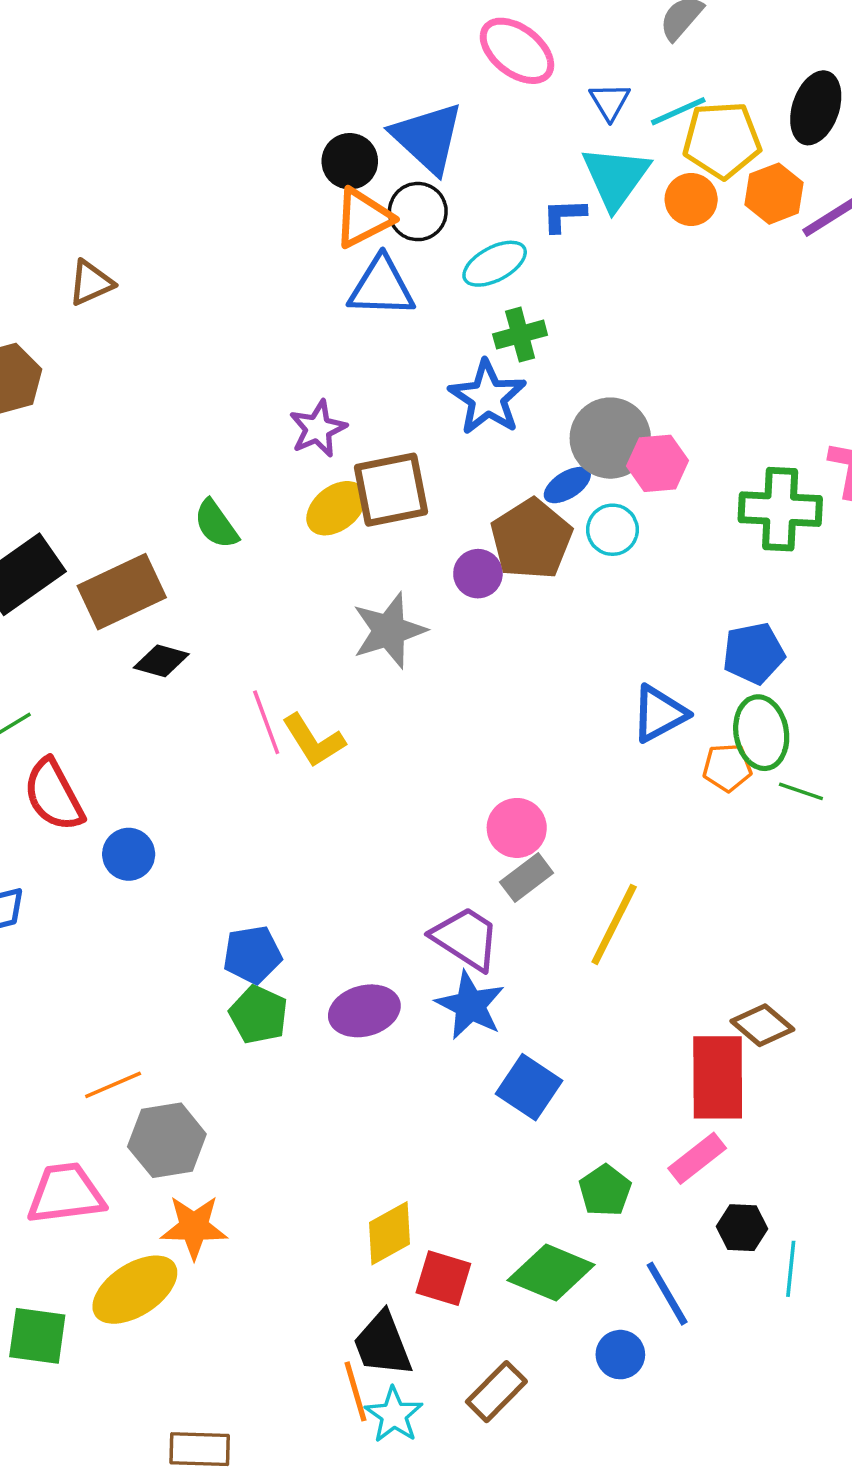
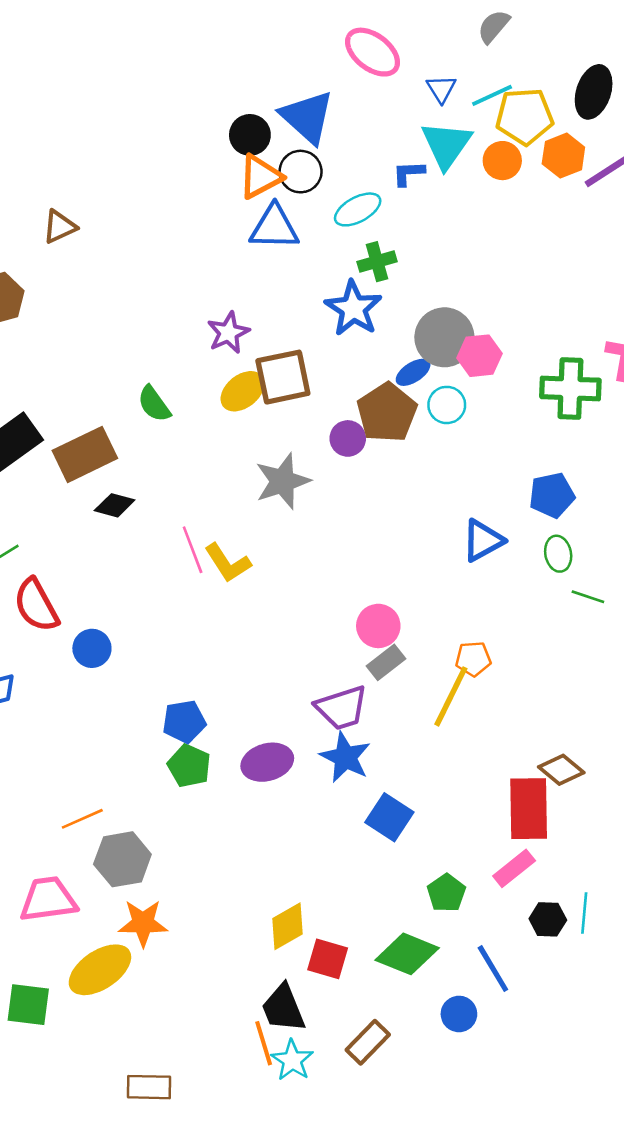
green ellipse: (761, 733) -> (558, 554), size x0.7
orange pentagon: (727, 767) -> (473, 659), moved
purple trapezoid: (466, 938) -> (342, 708), turned 130
cyan line: (791, 1269) -> (584, 913), moved

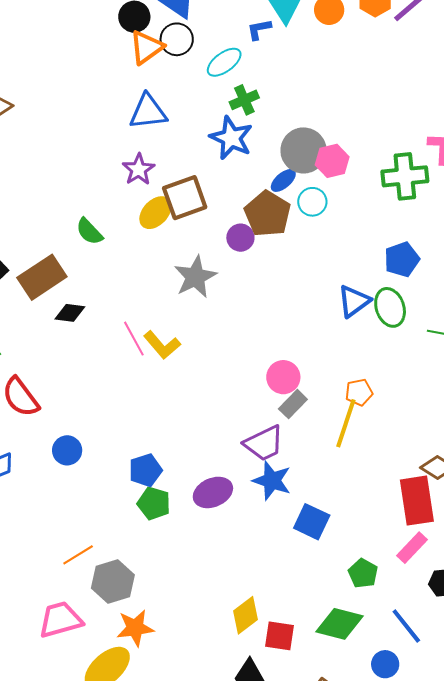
blue triangle: (274, 227) -> (148, 112), moved
green ellipse: (558, 554) -> (390, 307), moved, size x1.4
blue circle: (92, 648) -> (67, 450), moved

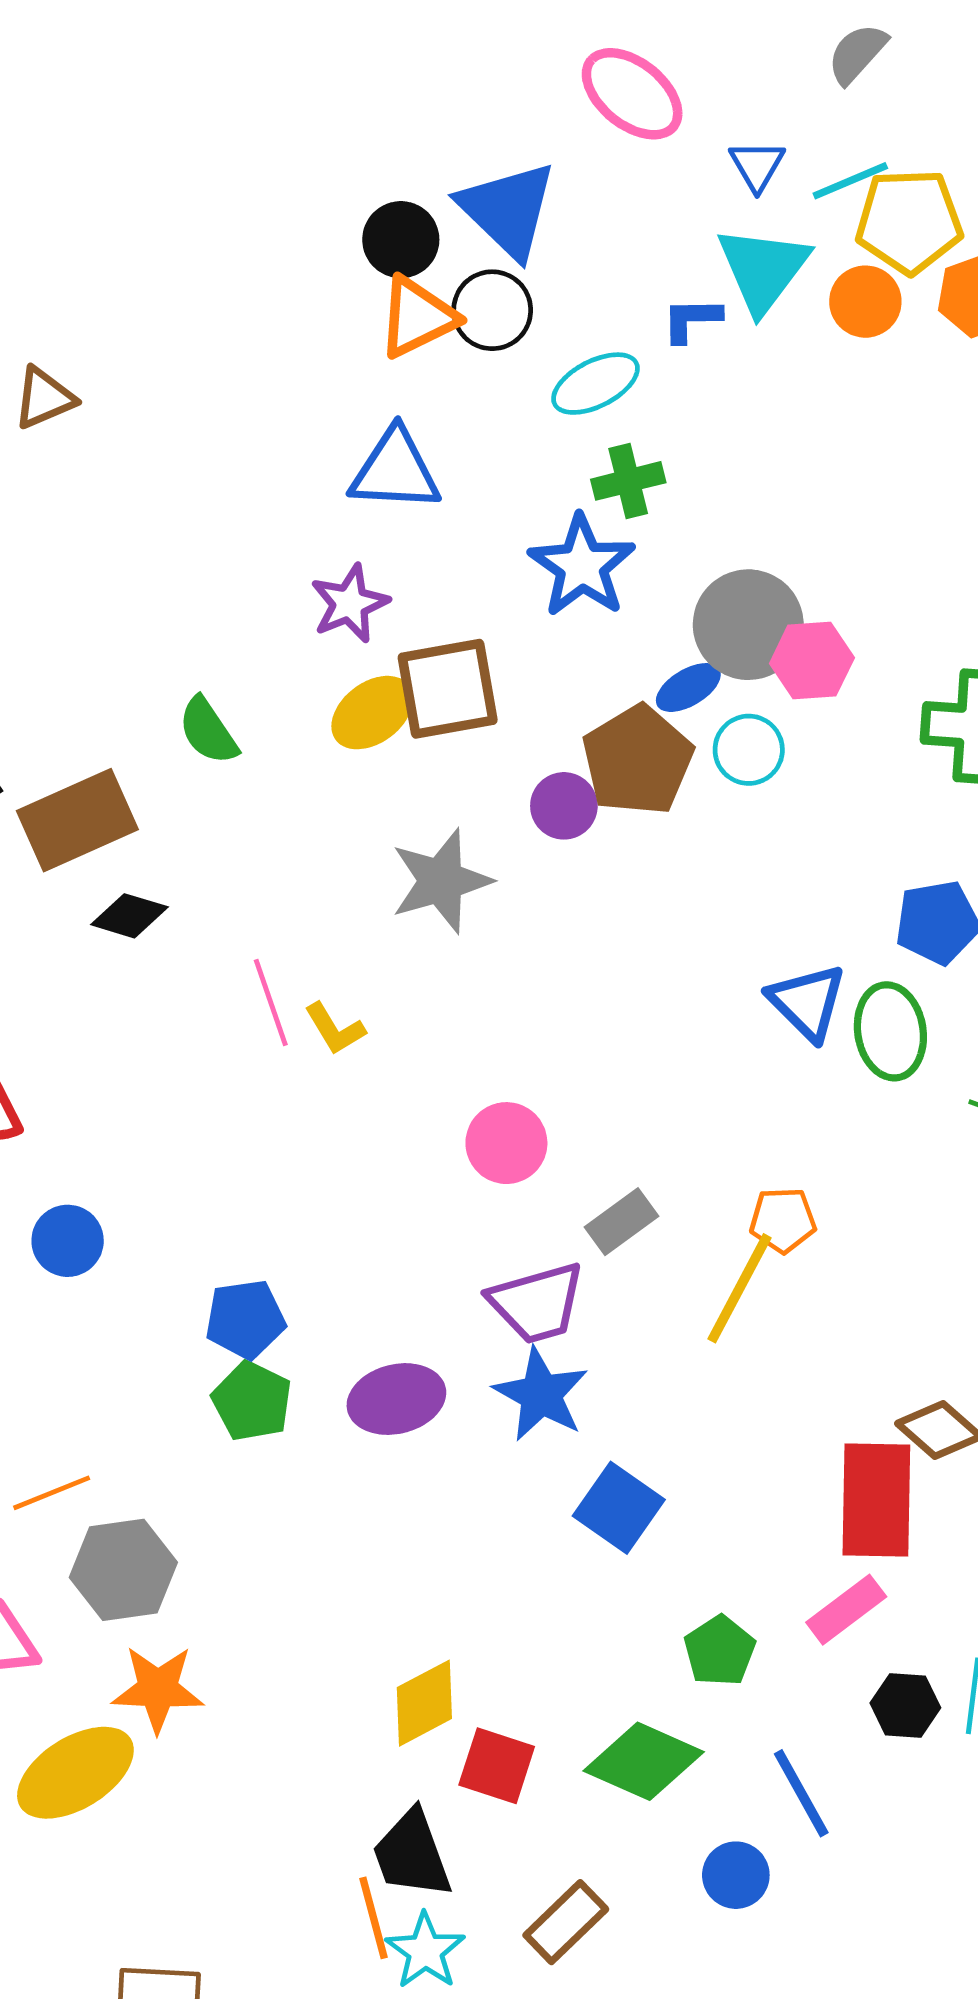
blue triangle: (354, 301) -> (807, 1002), turned -48
yellow L-shape: (162, 345) -> (335, 1029), size x0.7
pink circle: (283, 377) -> (506, 1143), moved

